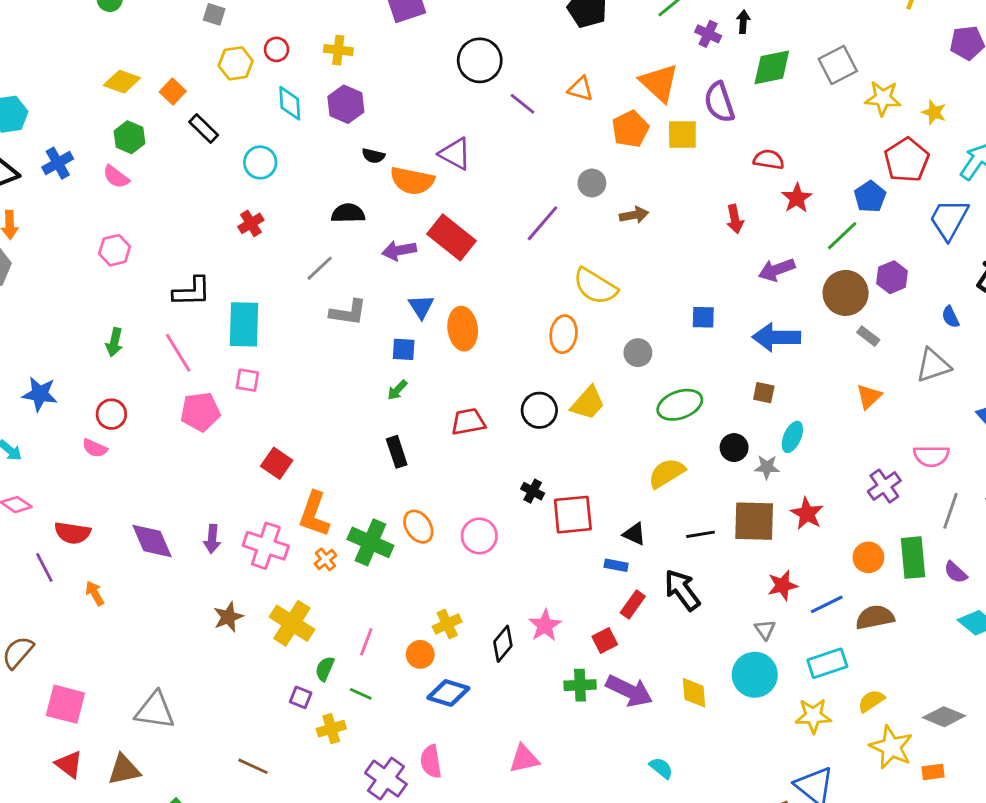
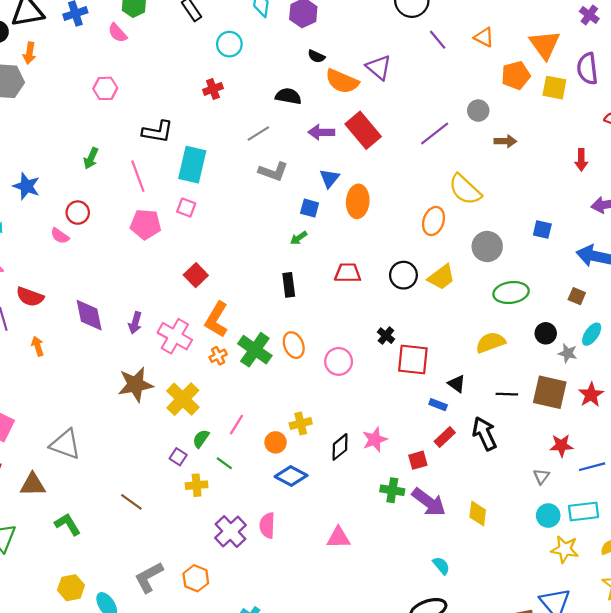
gray circle: (638, 353) -> (487, 247), size x1.4
brown star: (228, 617) -> (135, 385), size x1.5
cyan circle: (755, 675) -> (548, 516), moved, size x0.7

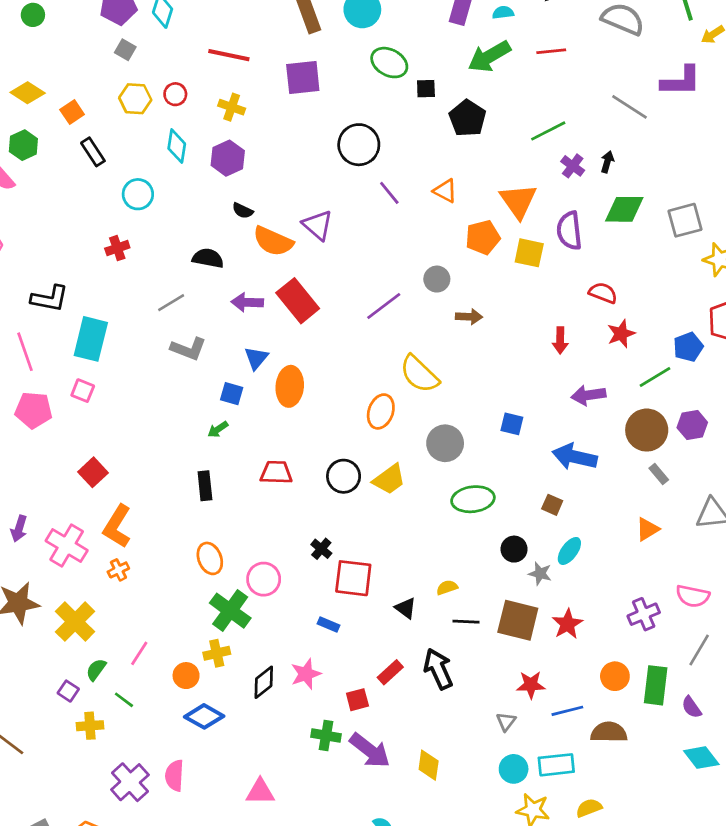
yellow semicircle: (491, 342) -> (447, 587), moved, size x0.6
green cross: (255, 350) -> (230, 611), moved
blue rectangle: (438, 405) -> (328, 625), moved

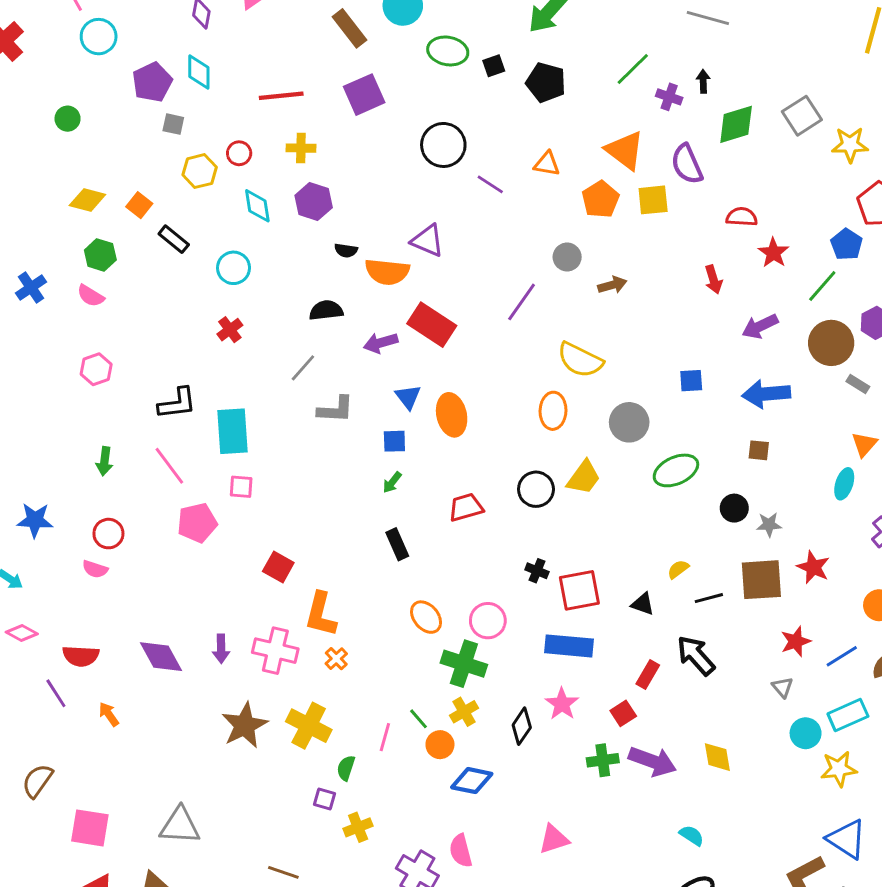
cyan ellipse: (569, 551) -> (844, 484), moved
blue rectangle: (328, 625) -> (569, 646), size x2.0
green line: (124, 700) -> (418, 719), moved, turned 30

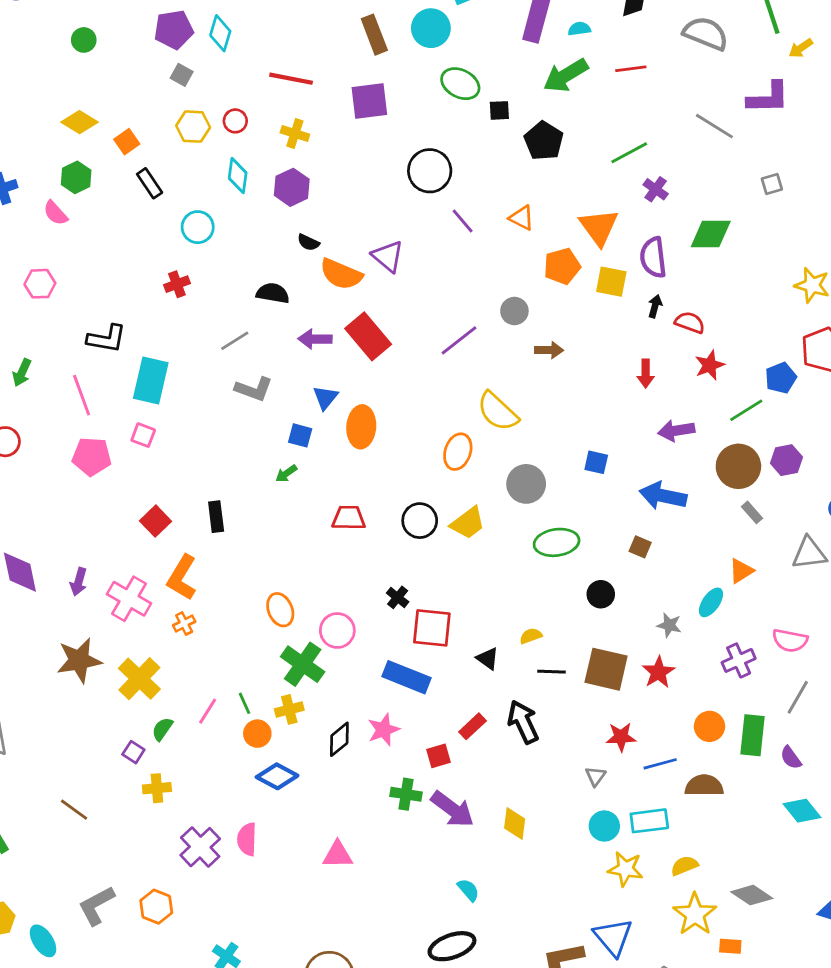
black arrow: (703, 81) -> (655, 306), moved
gray square: (802, 116) -> (772, 184), moved, size x0.6
gray star: (769, 525) -> (669, 625), moved
black rectangle: (397, 544) -> (216, 517), moved

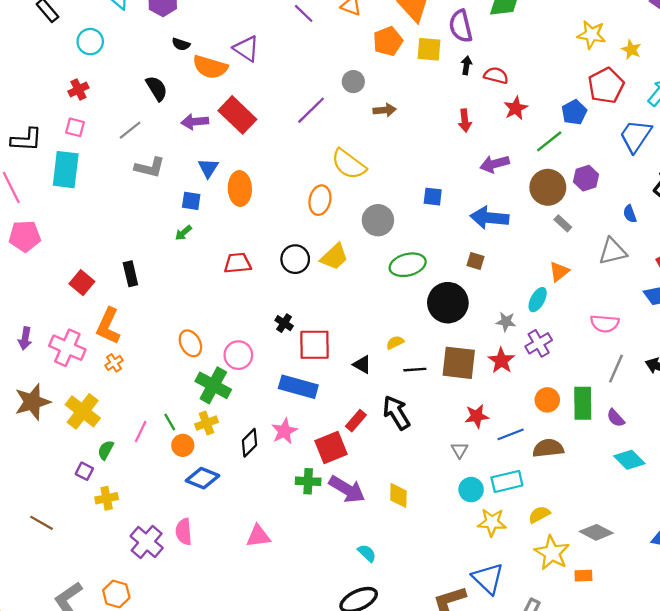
black semicircle: (273, 293) -> (157, 88), turned 55
pink square: (143, 435) -> (75, 127), moved
black circle: (601, 594) -> (448, 303), size x1.8
purple cross: (739, 660) -> (539, 343), moved
red square: (438, 756) -> (331, 447), size x1.6

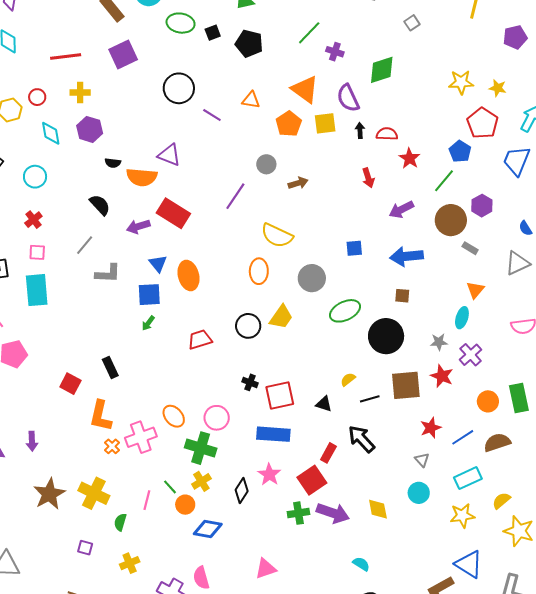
blue square: (191, 201) -> (149, 295), size x1.4
pink cross: (67, 348) -> (141, 437), moved, turned -32
purple square: (84, 471) -> (85, 548), moved
cyan circle: (471, 490) -> (419, 493), moved

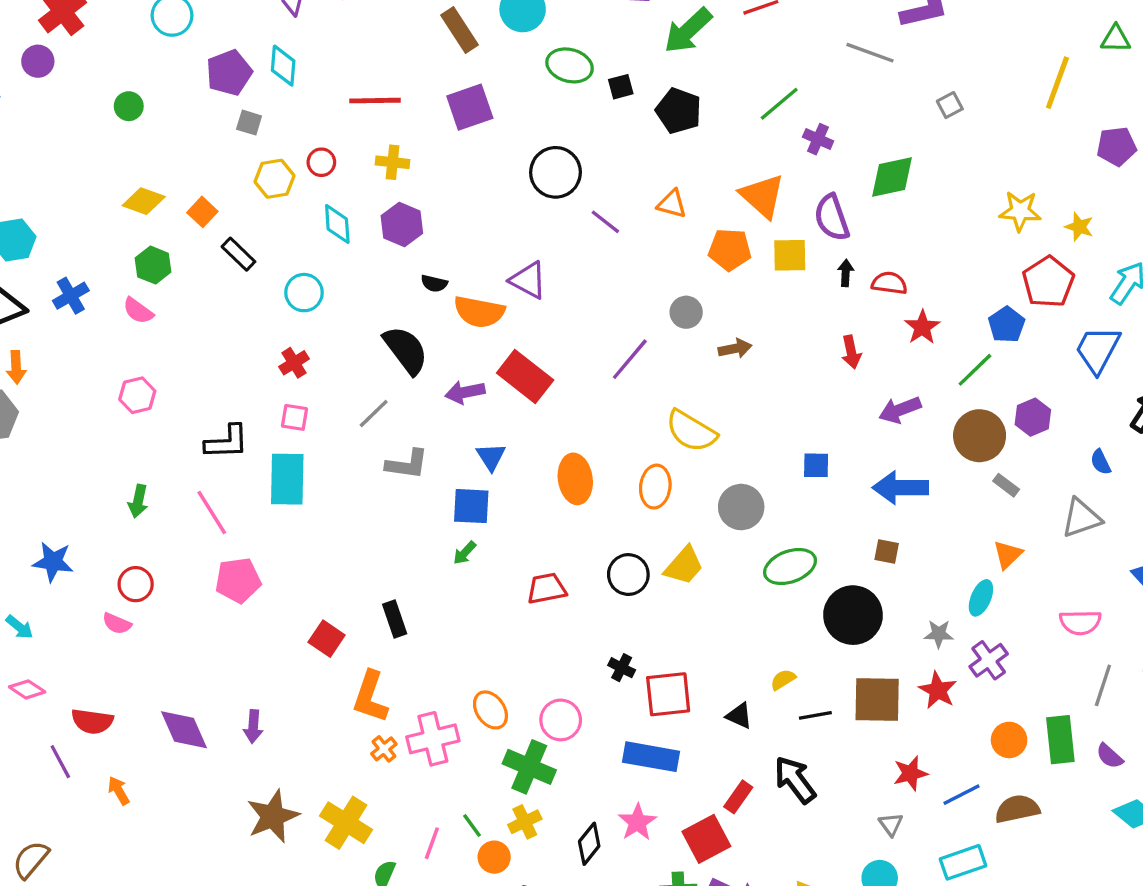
orange pentagon: (289, 124) -> (730, 250), turned 30
black semicircle: (100, 205) -> (406, 350), size x1.4
orange ellipse: (188, 275) -> (575, 479), moved

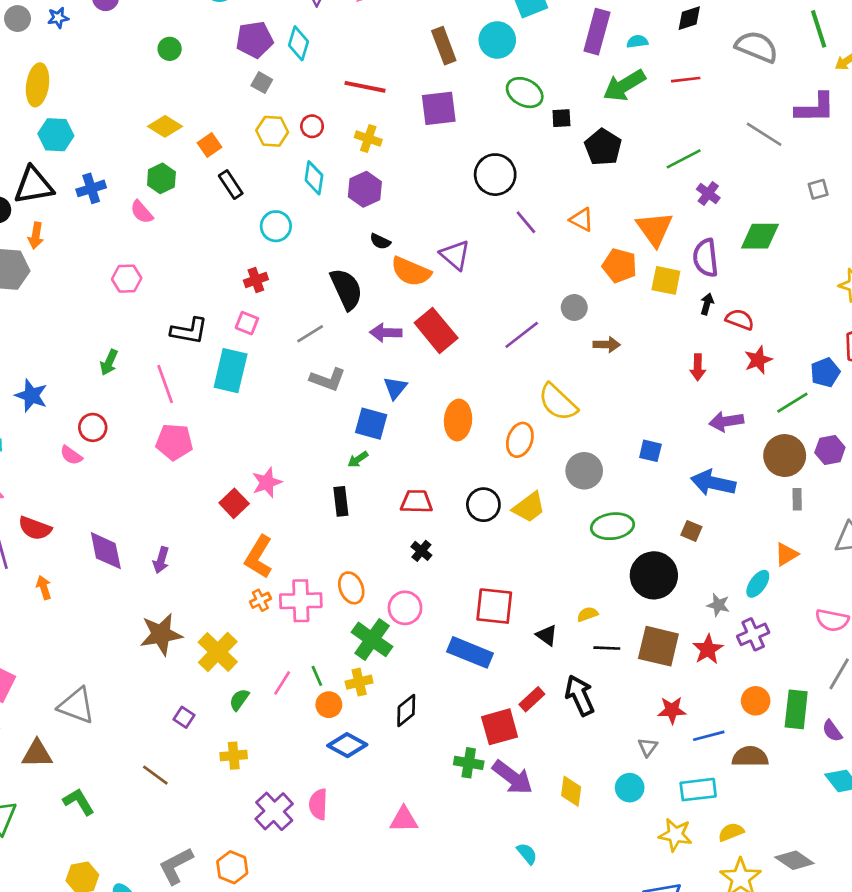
gray rectangle: (1006, 485) -> (797, 499), turned 40
black rectangle: (395, 619) -> (341, 501), moved
black cross: (622, 668) -> (421, 551), moved
pink star: (637, 822) -> (267, 482), moved

